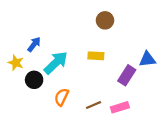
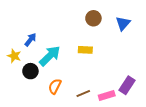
blue triangle: (147, 59) -> (123, 23), moved, turned -42
purple rectangle: (127, 75) -> (127, 85), moved

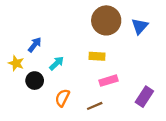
brown circle: (93, 18) -> (106, 20), size x1.6
cyan arrow: (50, 56) -> (57, 63), size x0.6
pink rectangle: (107, 96) -> (109, 81), moved

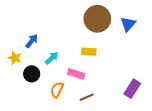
pink rectangle: (109, 81) -> (76, 74), moved, turned 35

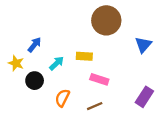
blue triangle: (128, 24) -> (143, 45), moved
yellow rectangle: (89, 52) -> (84, 56), moved
pink rectangle: (76, 74) -> (99, 79), moved

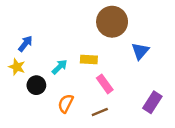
blue arrow: (35, 45) -> (25, 44), moved
blue triangle: (143, 45) -> (140, 51), moved
pink rectangle: (99, 79) -> (105, 84), turned 36

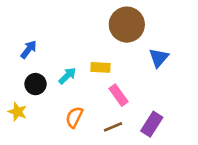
yellow star: (17, 67) -> (18, 112), moved
black circle: (36, 85) -> (36, 84), moved
purple rectangle: (152, 102) -> (152, 124), moved

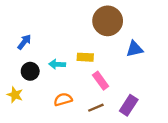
blue triangle: (159, 58) -> (135, 49), turned 36
cyan arrow: (67, 76) -> (57, 64), turned -133
orange semicircle: (74, 117) -> (63, 99), turned 48

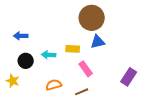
blue arrow: (24, 42) -> (21, 36), turned -128
blue triangle: (135, 49) -> (98, 42), moved
purple rectangle: (129, 105) -> (129, 77), moved

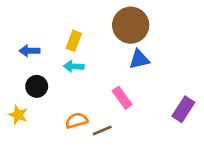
yellow rectangle: (73, 49) -> (74, 41), moved, turned -72
cyan arrow: (49, 55) -> (74, 66), moved
brown line: (82, 92) -> (102, 131), moved

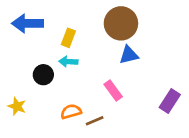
blue arrow: (30, 51) -> (28, 23), moved, size x1.6
black circle: (37, 86) -> (43, 75), moved

